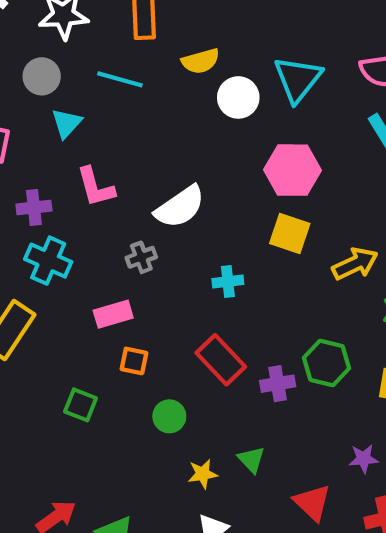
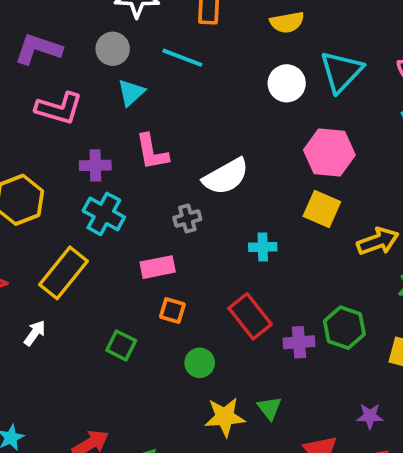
yellow semicircle: (201, 61) -> (287, 22), moved
yellow star: (203, 474) -> (225, 417), size x1.5

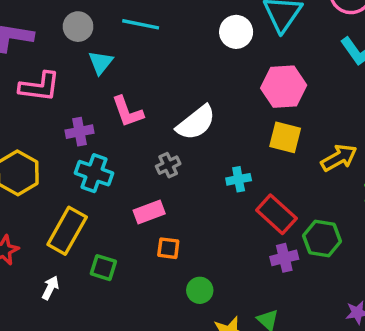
red rectangle: (250, 316) -> (276, 214), moved
green square: (121, 345) -> (103, 268), moved

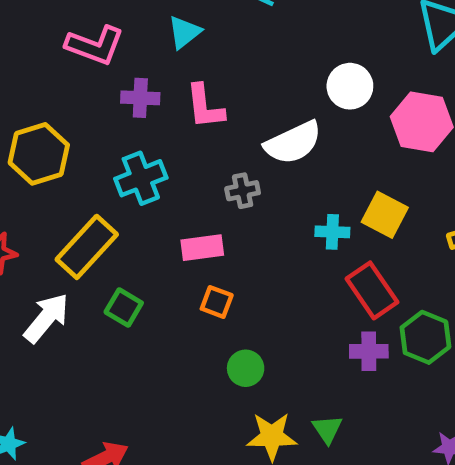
white circle: (236, 32) -> (350, 86), moved
purple cross: (80, 132) -> (140, 98), moved
yellow square: (285, 137) -> (385, 215), moved
cyan cross: (94, 173) -> (141, 178), turned 36
white arrow: (50, 288) -> (46, 318), size x1.6

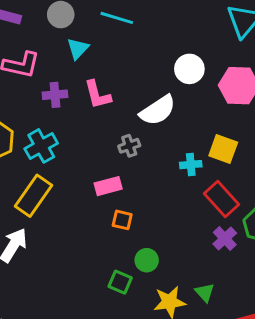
cyan cross: (141, 178) -> (41, 146), moved
green square: (124, 307) -> (120, 282), moved
purple cross: (369, 351) -> (225, 239), turned -35

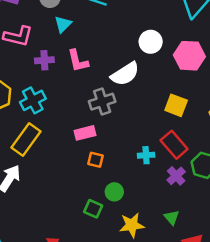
gray cross: (129, 146) -> (102, 102), size x1.5
cyan cross: (191, 165) -> (146, 155), moved
green triangle: (205, 292) -> (172, 218), moved

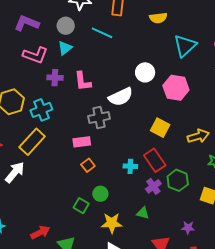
cyan triangle: (63, 24) -> (65, 48), moved
orange square: (96, 160) -> (88, 165), turned 32
green triangle: (172, 218) -> (143, 213), moved, turned -40

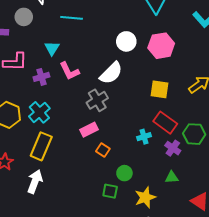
gray circle: (66, 26) -> (24, 17), moved
cyan triangle: (65, 48) -> (52, 48), moved

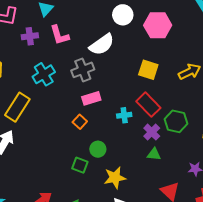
cyan cross: (39, 112) -> (44, 74), moved
pink rectangle: (89, 130) -> (91, 98), moved
green triangle: (172, 177) -> (154, 154), moved

